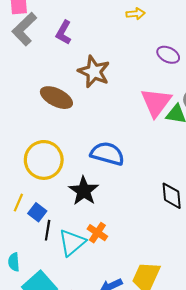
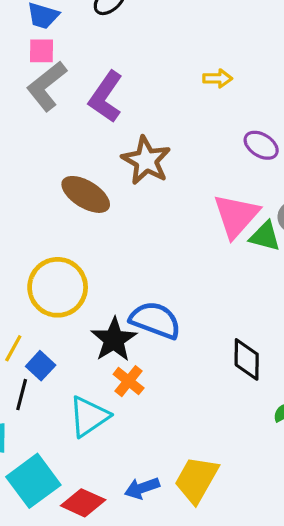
purple L-shape: (64, 33) -> (106, 97), size x1.4
blue semicircle: (107, 154) -> (155, 320), moved
black line: (48, 230) -> (22, 395), moved
orange cross: (97, 233) -> (129, 381), moved

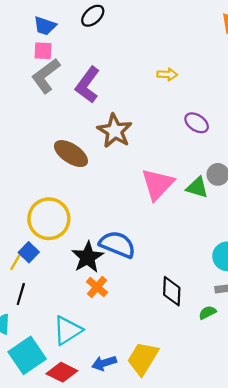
pink triangle: (236, 216) -> (158, 184), moved
black diamond: (247, 359) -> (172, 291), moved
blue square: (41, 366) -> (29, 252), moved
cyan triangle: (89, 417) -> (67, 330), moved

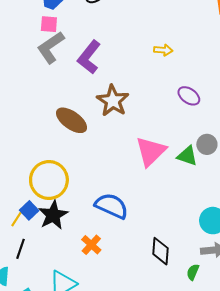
black star: (88, 257) -> (53, 215), moved
green semicircle: (207, 312) -> (193, 272), turned -42

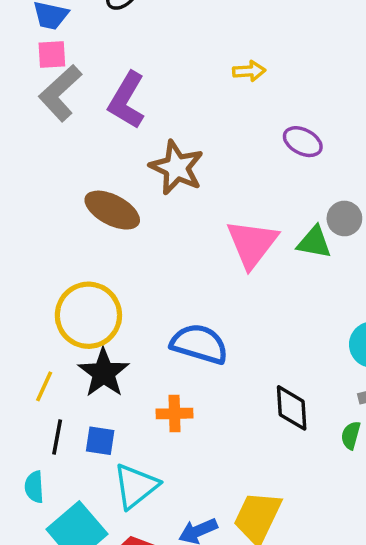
blue square: (29, 210) -> (100, 441), moved, turned -30
orange cross: (91, 245) -> (175, 414), turned -36

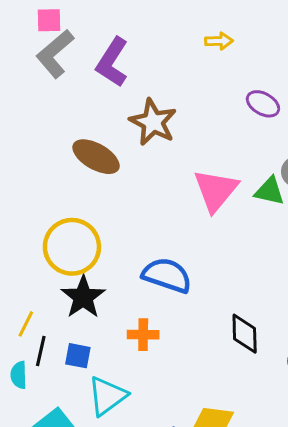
yellow line: (44, 386) -> (26, 324), moved
cyan semicircle: (34, 487) -> (19, 375), moved

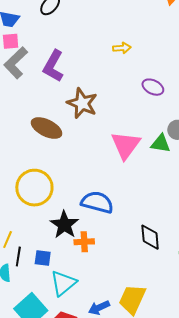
black star: (83, 297) -> (64, 225), moved

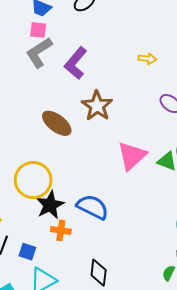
black star: (64, 225) -> (50, 205), moved
black diamond: (150, 237) -> (99, 273), moved
orange cross: (84, 242) -> (61, 230), moved

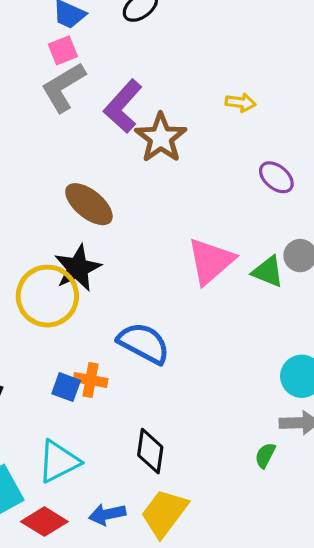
pink square: (38, 30) -> (63, 50), turned -30
brown star: (97, 106) -> (161, 138), moved
black star: (50, 205) -> (78, 268), moved
blue square: (27, 252) -> (66, 387), moved

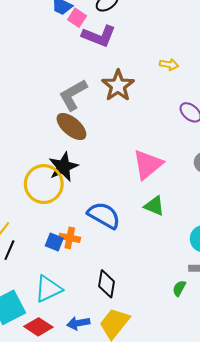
pink square: (63, 50) -> (77, 18), moved, turned -36
gray L-shape: (63, 87) -> (73, 95), moved
purple L-shape: (123, 106) -> (99, 36), moved, turned -112
green triangle: (268, 272) -> (154, 206), moved

